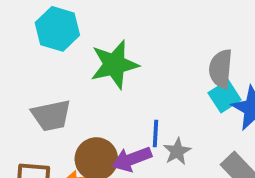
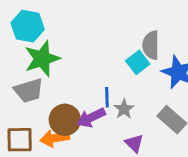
green star: (114, 65) -> (42, 59), moved
cyan square: (225, 96) -> (138, 62), moved

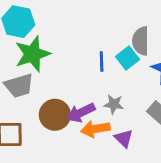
blue line: (107, 97) -> (102, 62), moved
gray star: (124, 109) -> (114, 104), turned -30
orange arrow: (55, 138) -> (95, 129), moved

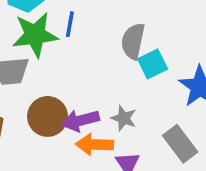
gray semicircle: (141, 41) -> (133, 41), moved
blue line: (102, 62) -> (70, 24), moved

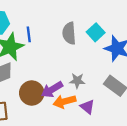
cyan square: (153, 64) -> (96, 32), moved

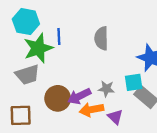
cyan square: (96, 32) -> (134, 82), moved, turned 30

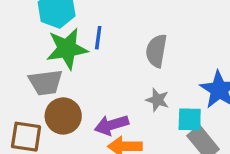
gray star: (106, 89) -> (157, 100), moved
brown circle: (58, 98) -> (63, 116), moved

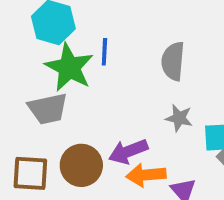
green star: (67, 49) -> (69, 67), turned -30
brown circle: (63, 116) -> (81, 165), moved

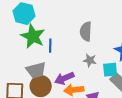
blue line: (104, 52) -> (50, 46), moved
gray trapezoid: (48, 109) -> (36, 70), moved

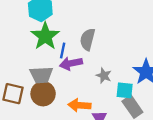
gray semicircle: (86, 31) -> (88, 39), moved
purple arrow: (64, 78) -> (71, 63), moved

